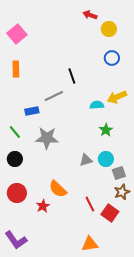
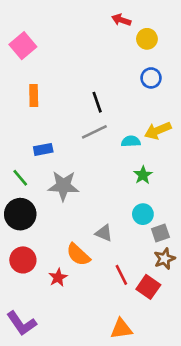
orange rectangle: (16, 69) -> (34, 95), moved
gray line: (54, 96) -> (94, 132), moved
black circle: (15, 159) -> (20, 214), size x1.5
gray triangle: (86, 160) -> (104, 233), moved, turned 40

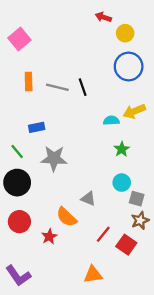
blue circle: (151, 78) -> (129, 66), size x1.6
gray line: (94, 132) -> (57, 87), moved, turned 40
gray square: (160, 233) -> (137, 199), turned 35
red line: (121, 275) -> (103, 234), turned 66
orange triangle: (121, 329) -> (93, 274), moved

